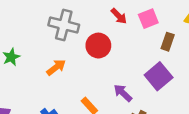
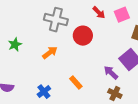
purple arrow: (123, 93) -> (111, 73), moved

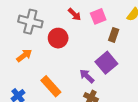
orange rectangle: (76, 83) -> (51, 86), size x1.5

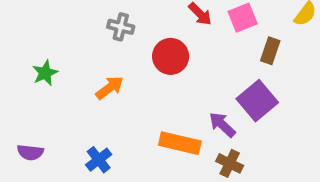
gray cross: (30, 22) -> (121, 27), size x0.6
orange rectangle: (51, 86) -> (180, 143), moved, turned -35

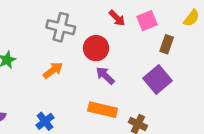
gray cross: (121, 27) -> (61, 27), size x1.5
purple arrow: (222, 125) -> (105, 76), moved

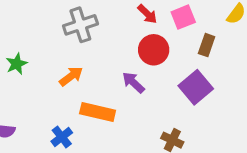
gray cross: (61, 27) -> (80, 25), turned -32
red circle: (96, 48) -> (154, 50), moved
orange rectangle: (103, 110) -> (98, 112), moved

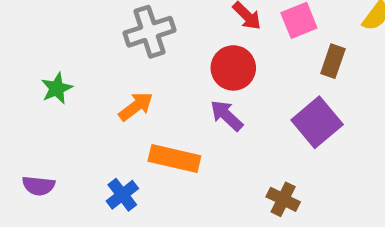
red circle: (154, 50) -> (233, 68), moved

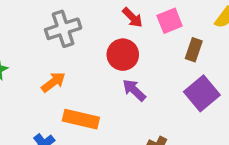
purple arrow: (226, 115) -> (134, 90), moved
purple square: (317, 122) -> (202, 93), moved

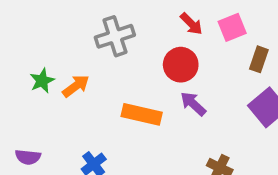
orange arrow: (53, 82) -> (76, 86), moved
orange rectangle: (81, 119) -> (142, 114), moved

